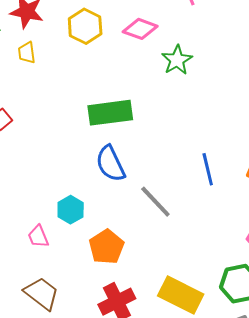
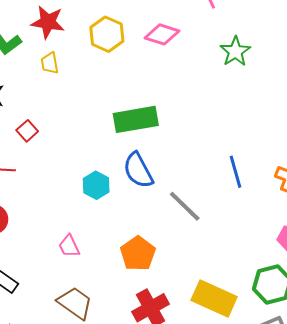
green star: (177, 60) -> (235, 51), moved
cyan hexagon: (71, 210) -> (96, 185), moved

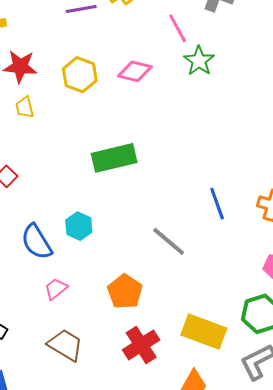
green star: (235, 51) -> (199, 61), moved
blue semicircle: (138, 170) -> (37, 242), moved
pink trapezoid: (69, 246) -> (56, 289), turned 80

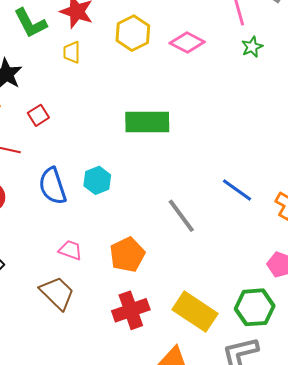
green star: (199, 61) -> (252, 47), size x0.7
blue line: (217, 204) -> (237, 190), turned -48
pink trapezoid: (56, 289) -> (70, 250), moved, turned 45

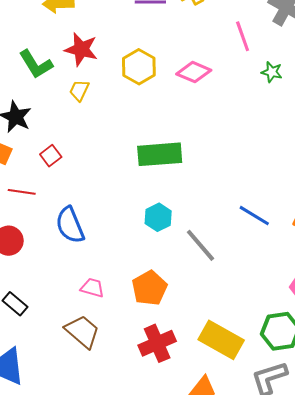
green star: (252, 47) -> (272, 72), moved, turned -30
yellow trapezoid: (72, 52) -> (79, 90), turned 30
cyan hexagon: (97, 180) -> (158, 217), moved

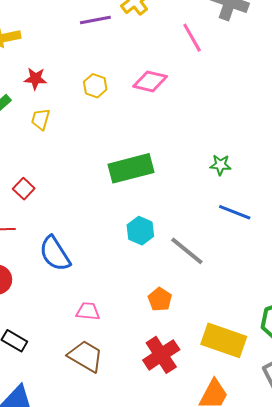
red star: (81, 49) -> (35, 79), size x0.7
yellow hexagon: (139, 67) -> (95, 86), size x0.7
green star: (272, 72) -> (220, 165), moved
orange pentagon: (149, 288) -> (160, 299), moved, size x0.7

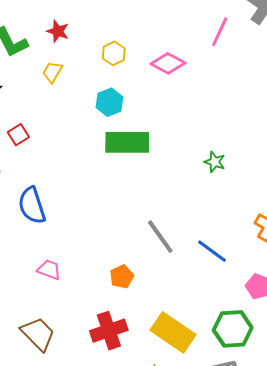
pink line: (192, 38) -> (220, 32), turned 40
blue line: (235, 212) -> (212, 251), moved
cyan hexagon: (140, 231) -> (109, 102), moved
brown trapezoid: (86, 356) -> (38, 334), moved

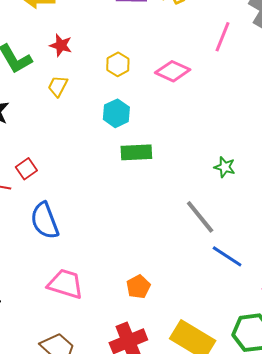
red square: (18, 135) -> (26, 169), moved
green rectangle: (127, 142) -> (136, 152), size x0.7
gray line: (160, 237) -> (200, 217), moved
pink trapezoid: (49, 270) -> (65, 284), size x1.5

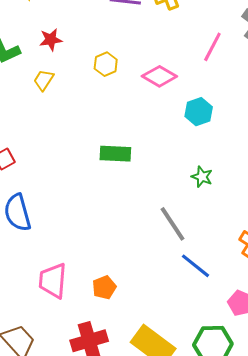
red star: (61, 45) -> (51, 40), turned -30
cyan hexagon: (116, 113) -> (199, 112), moved
pink trapezoid: (65, 284) -> (53, 281), moved, turned -108

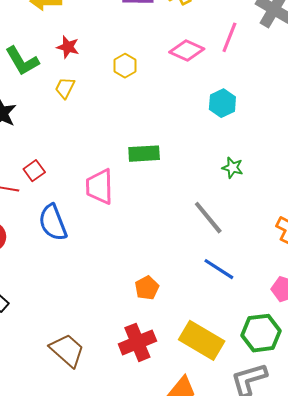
red star: (51, 40) -> (68, 47), turned 30
pink diamond: (159, 76) -> (187, 50), moved
blue line: (196, 266) -> (219, 269), moved
pink trapezoid: (53, 281) -> (100, 187), moved

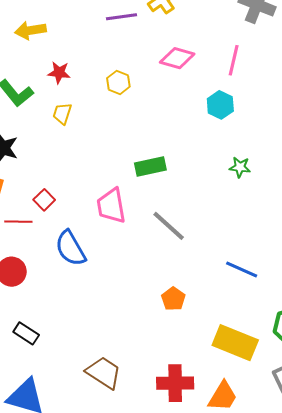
pink line: (229, 37) -> (234, 60), moved
gray line: (208, 218) -> (169, 226), moved
red cross: (137, 342) -> (175, 383), moved, turned 30

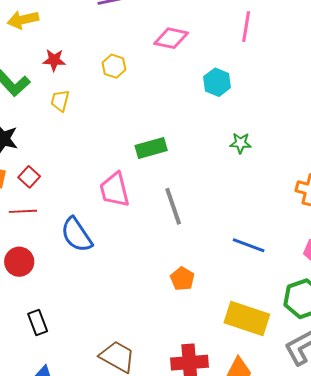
pink line: (234, 60) -> (246, 27), moved
red square: (44, 200) -> (29, 177), moved
gray line: (169, 226) -> (173, 206), turned 33
black rectangle: (26, 333) -> (38, 322), turned 40

